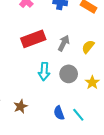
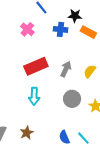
cyan arrow: (44, 71) -> (34, 96), moved

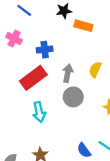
blue cross: (61, 29) -> (45, 50), moved
gray circle: (72, 99) -> (73, 97), moved

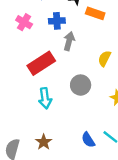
blue cross: (45, 50) -> (57, 21), moved
gray arrow: (68, 73) -> (69, 41), moved

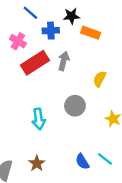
blue cross: (57, 21) -> (51, 31), moved
red rectangle: (41, 63) -> (35, 63), moved

